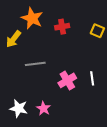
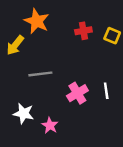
red cross: (62, 27) -> (83, 31), moved
white star: (19, 108) -> (24, 113), moved

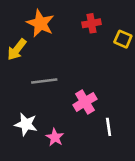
red cross: (83, 31) -> (91, 23), moved
white line: (106, 91) -> (109, 127), moved

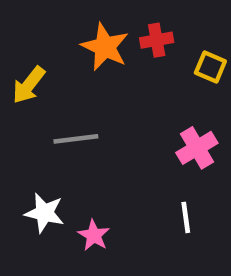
orange star: (40, 23) -> (105, 47), moved
pink cross: (85, 102) -> (197, 148), moved

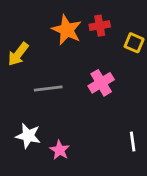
pink cross: (197, 148) -> (101, 83), moved
white line: (186, 217) -> (133, 141), moved

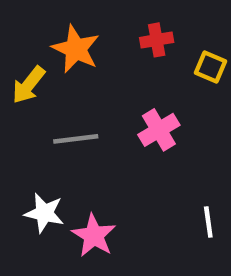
orange star: (67, 30) -> (76, 49), moved
pink star: (60, 150) -> (94, 235), size x1.4

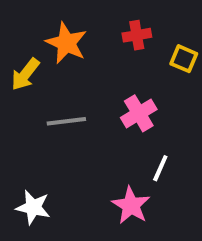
white star: (44, 213) -> (33, 207), moved
white line: (208, 222) -> (160, 168), moved, turned 32
pink star: (94, 235) -> (131, 205), moved

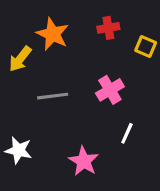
pink star: (131, 205) -> (84, 161), moved
white star: (33, 207) -> (18, 150), moved

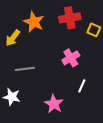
red cross: (108, 28) -> (70, 18), size x1.5
gray line: (53, 96) -> (25, 69), moved

